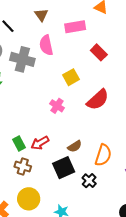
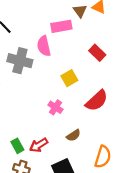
brown triangle: (41, 15) -> (80, 11), moved
pink rectangle: (75, 27) -> (61, 26), moved
brown semicircle: (75, 146) -> (73, 135), moved

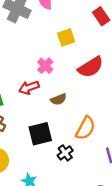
red arrow: (39, 145) -> (29, 88), moved

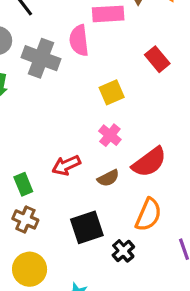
pink cross: (45, 66) -> (110, 135), moved
red semicircle: (91, 67) -> (149, 162), moved

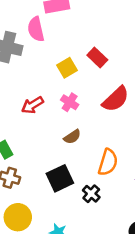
red rectangle: (157, 59) -> (97, 58), moved
red semicircle: (149, 162) -> (116, 99), moved
red arrow: (66, 165) -> (33, 105), moved

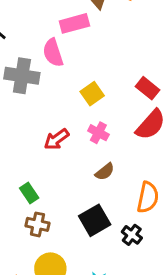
red rectangle: (97, 58) -> (147, 88), moved

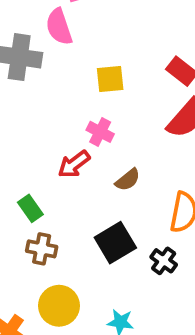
yellow square: (92, 94) -> (110, 79), turned 30
pink cross: (98, 133) -> (100, 132), moved
red arrow: (56, 139) -> (74, 164), moved

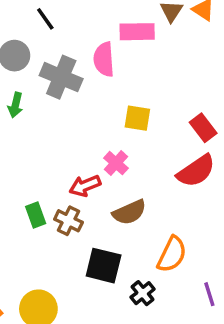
brown semicircle: (128, 180) -> (129, 212), size x1.4
black square: (115, 243) -> (104, 266), turned 30
brown cross: (42, 249) -> (68, 221), moved

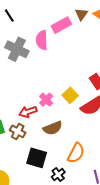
pink rectangle: (137, 32) -> (61, 25), turned -30
yellow square: (137, 118) -> (70, 95), moved, turned 35

